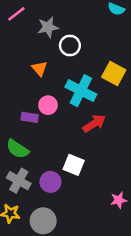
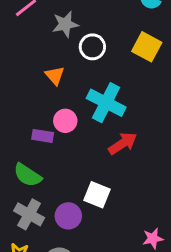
yellow square: (114, 74) -> (147, 47), moved

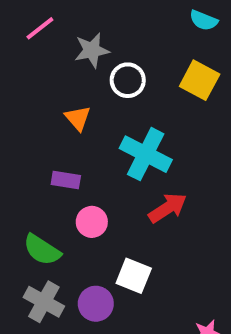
pink circle: (65, 121) -> (92, 222), moved
purple rectangle: (43, 136) -> (66, 180), moved

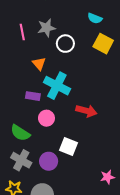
cyan semicircle: (204, 20) -> (95, 18), moved
pink line: (40, 28) -> (22, 32), moved, turned -63
cyan cross: (146, 154) -> (57, 86), moved
red arrow: (168, 208) -> (86, 111), turned 48

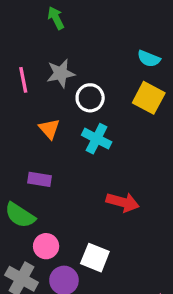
cyan semicircle: (95, 18) -> (149, 59), moved
cyan cross: (57, 86) -> (97, 139), moved, size x0.7
pink circle: (46, 118) -> (46, 246), moved
green semicircle: (20, 133) -> (20, 215), moved

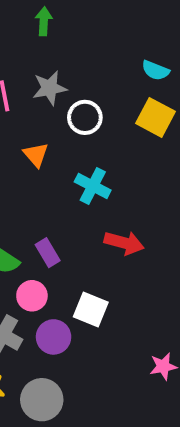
green arrow: (56, 18) -> (44, 21), turned 30
cyan cross: (97, 139) -> (93, 186), moved
purple rectangle: (40, 179) -> (48, 253), moved, turned 50

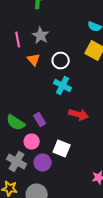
gray star: (50, 88) -> (41, 36), turned -30
white circle: (85, 117) -> (61, 61), moved
orange triangle: (36, 155) -> (34, 60), moved

